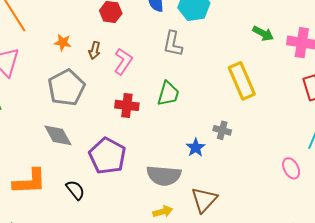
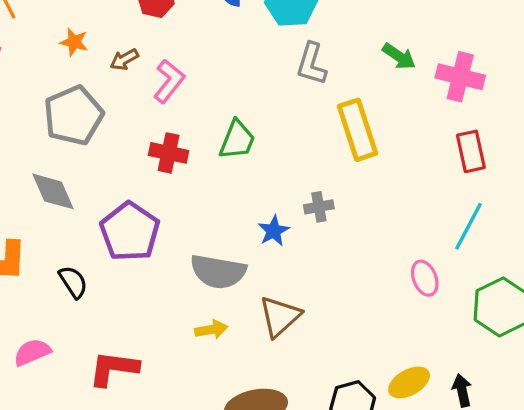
gray L-shape: (173, 44) -> (312, 64), moved
brown arrow: (94, 50) -> (124, 59), turned 42
gray cross: (222, 130) -> (319, 207), turned -30

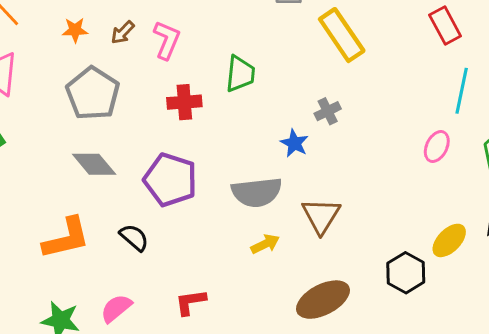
pink ellipse: (425, 278) -> (437, 146), turned 64
red L-shape: (114, 368) -> (190, 302), size x0.7

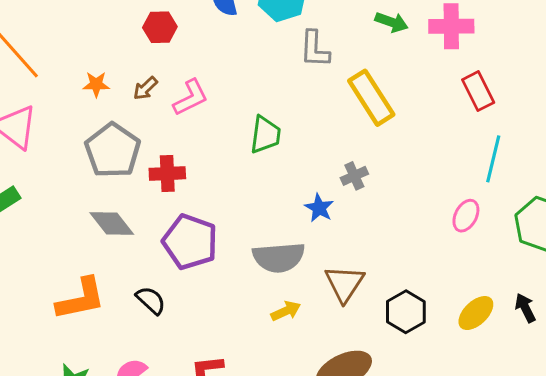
pink L-shape: (167, 40) -> (191, 98), turned 39
red cross: (184, 102) -> (167, 174), moved
black hexagon: (406, 273) -> (406, 312), moved

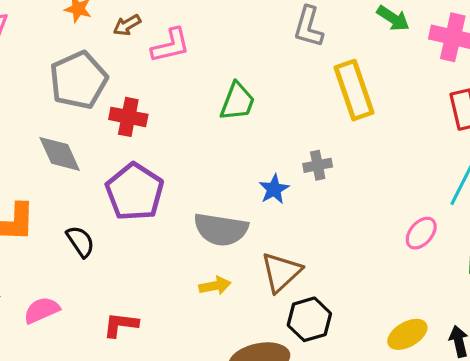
black hexagon: (406, 312) -> (309, 319), moved

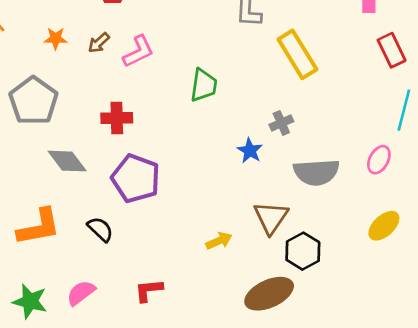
gray pentagon: (78, 80) -> (33, 101), moved
gray semicircle: (221, 229) -> (316, 172), moved
yellow ellipse: (407, 334) -> (384, 226), moved

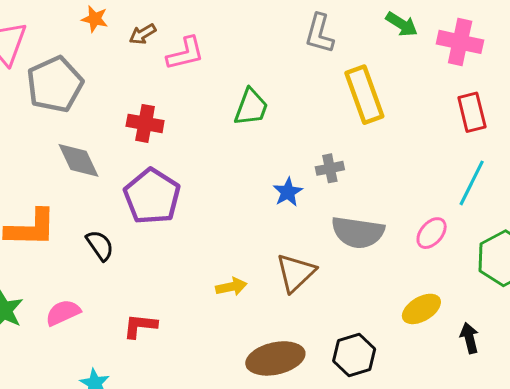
black hexagon: (303, 251) -> (354, 355), moved

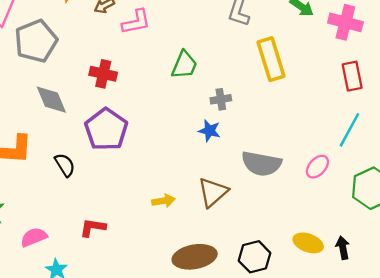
gray cross: (330, 168) -> (221, 99), moved
blue star: (288, 192) -> (209, 131), turned -30
yellow ellipse: (421, 309) -> (308, 243), moved, turned 48
pink semicircle: (63, 313) -> (34, 237), moved

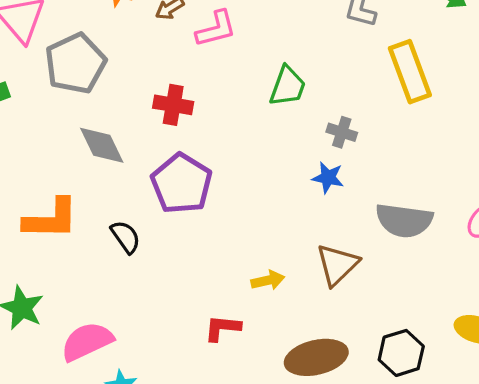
gray cross: (221, 99) -> (342, 132), turned 30
red L-shape: (93, 228) -> (222, 328), moved
pink semicircle: (34, 237) -> (87, 341), size x1.4

